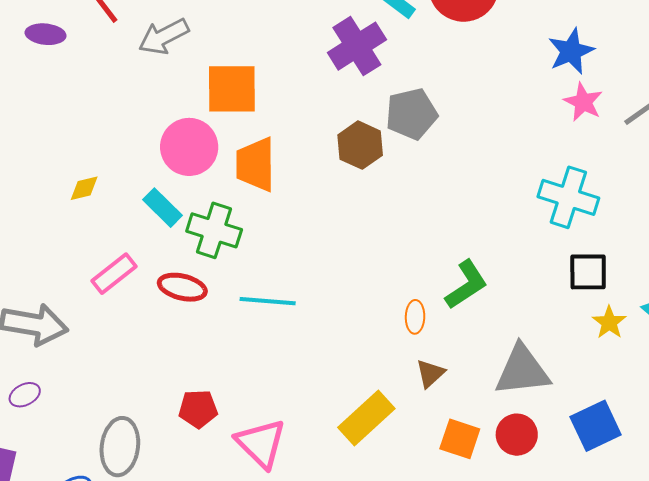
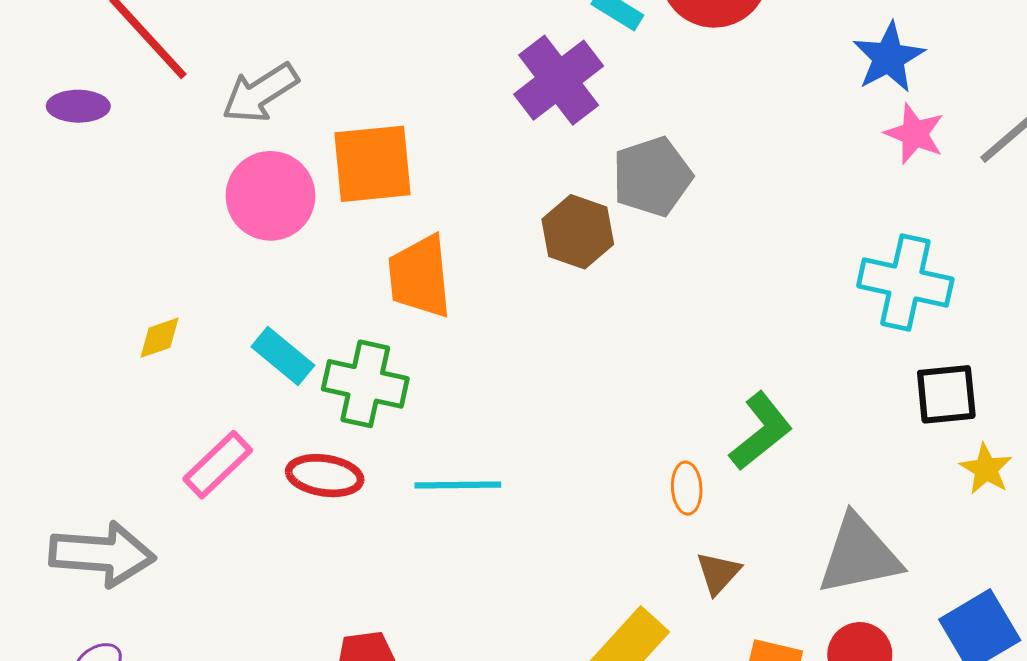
pink circle: (189, 147) -> (270, 196), moved

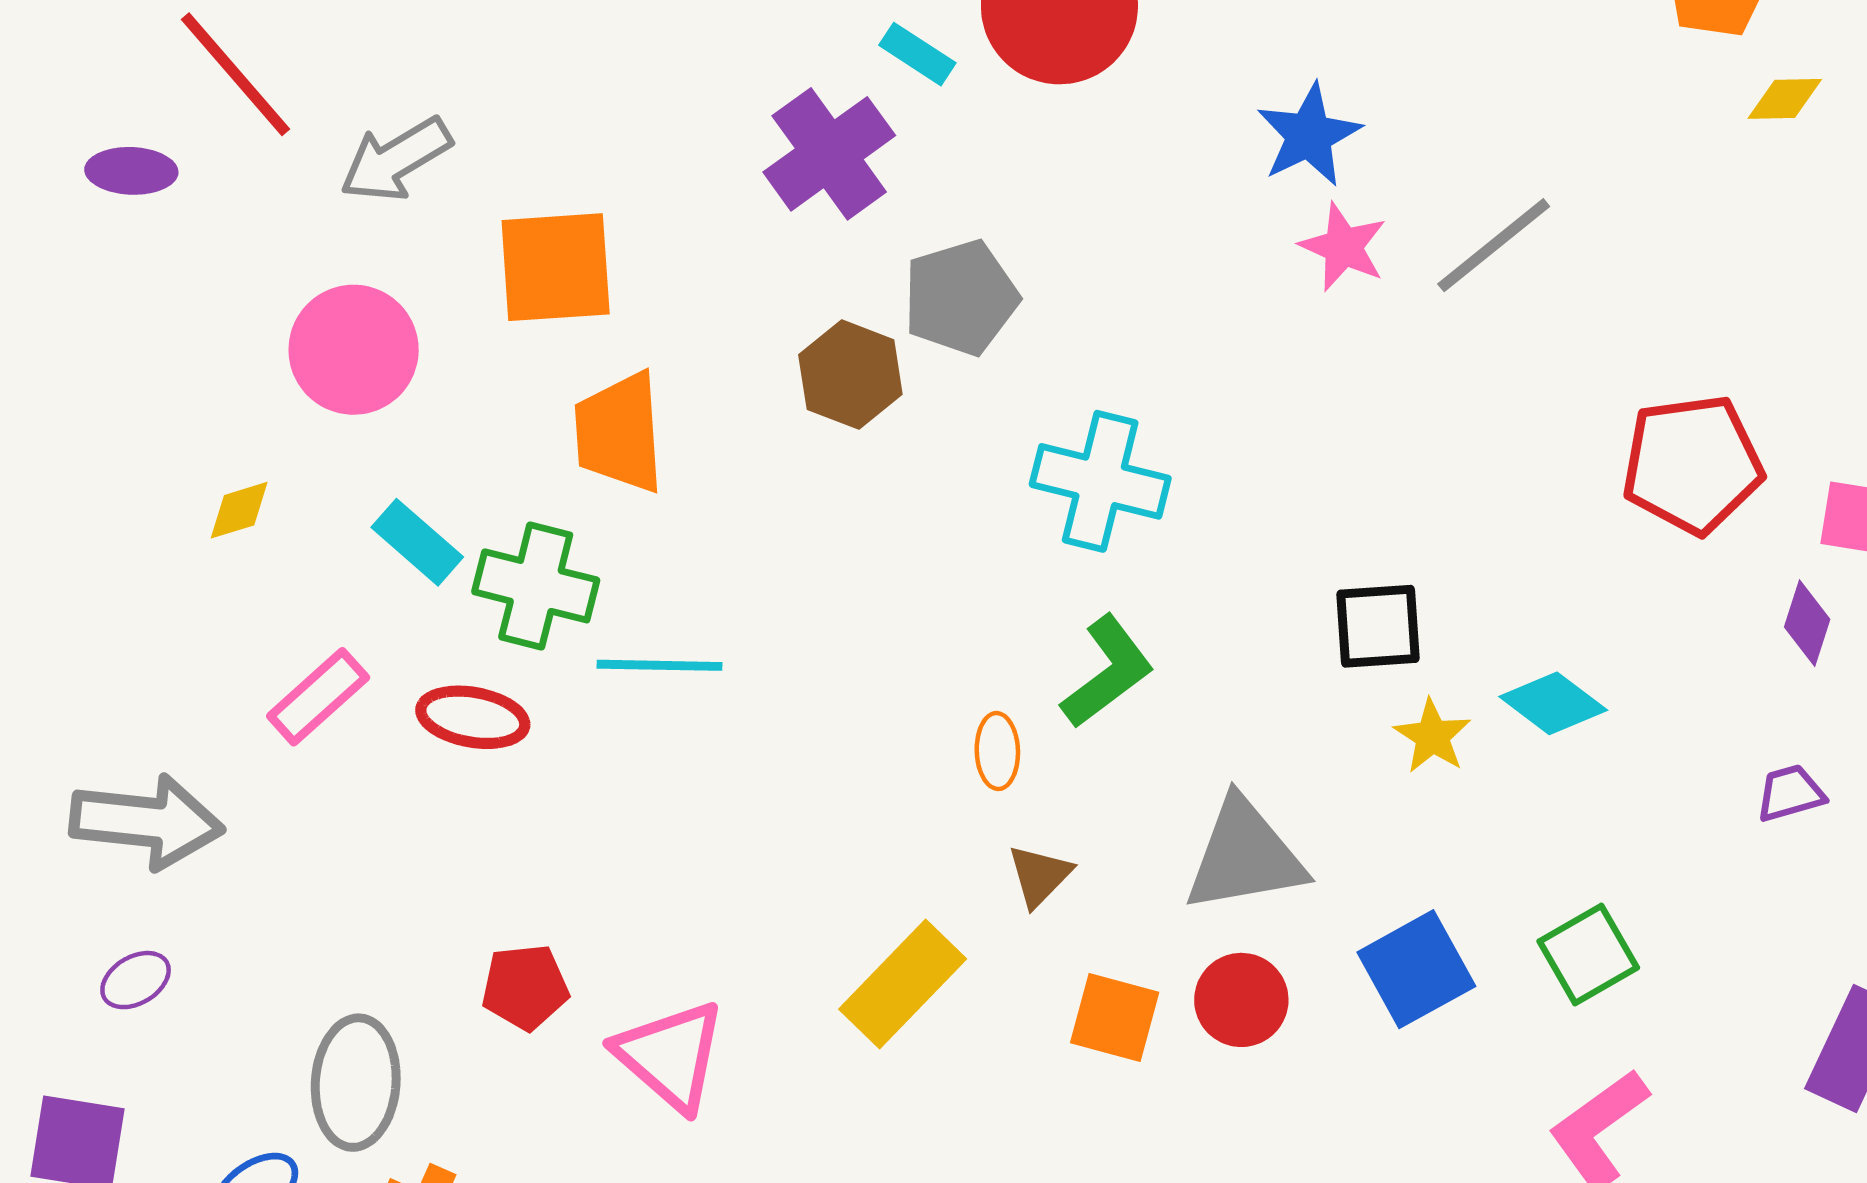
pink circle: (270, 196) -> (354, 350), moved
cyan cross: (905, 282) -> (1100, 481), moved
cyan line: (458, 485) -> (659, 665), moved

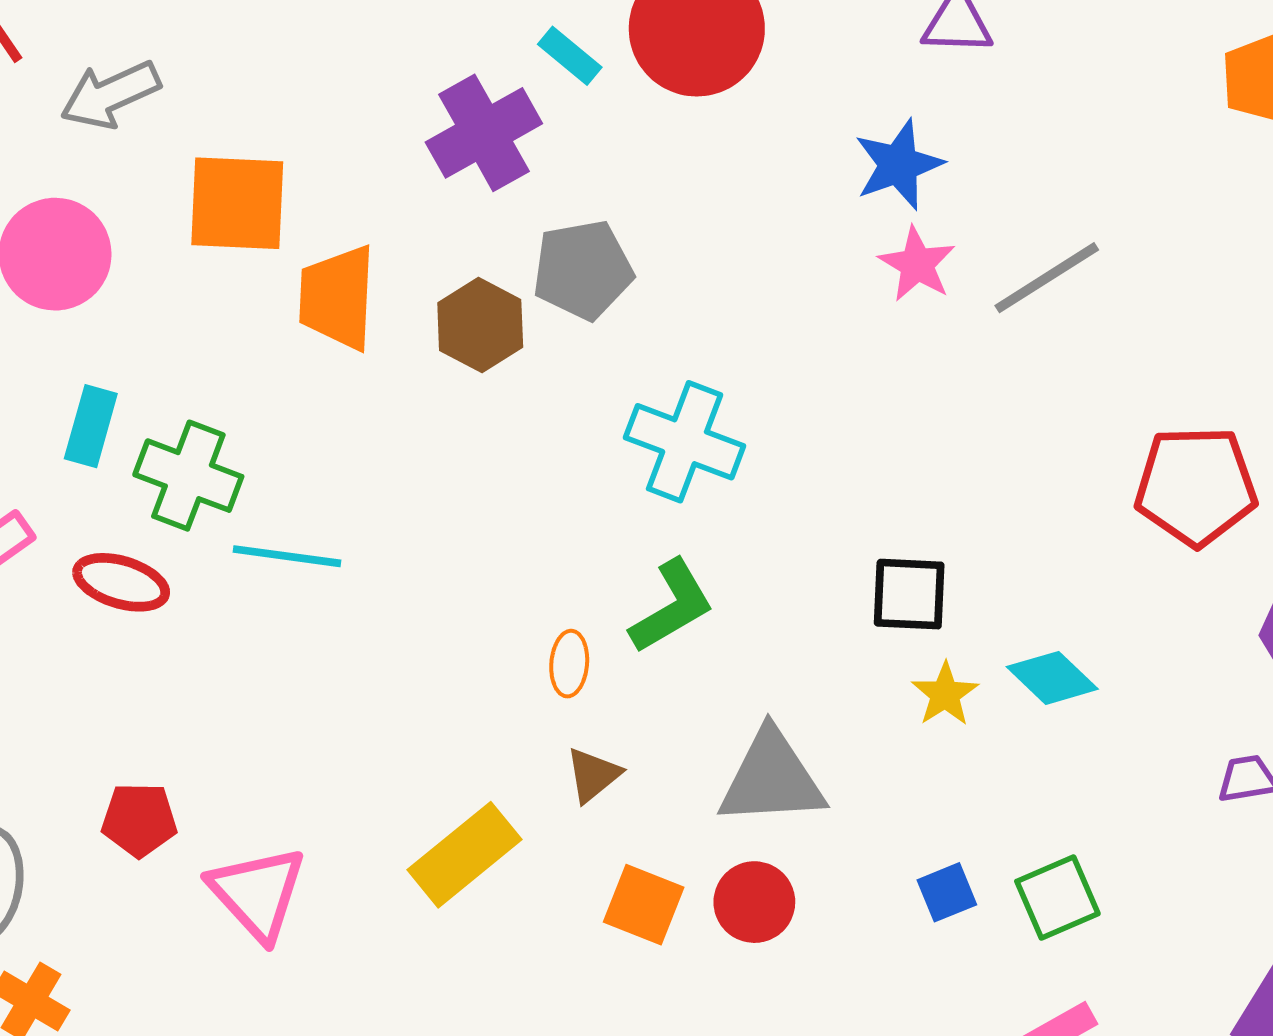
orange trapezoid: (619, 433) -> (337, 297), moved
cyan rectangle: (417, 542) -> (91, 426), turned 58
blue square: (1416, 969) -> (947, 892), moved, size x0.6

